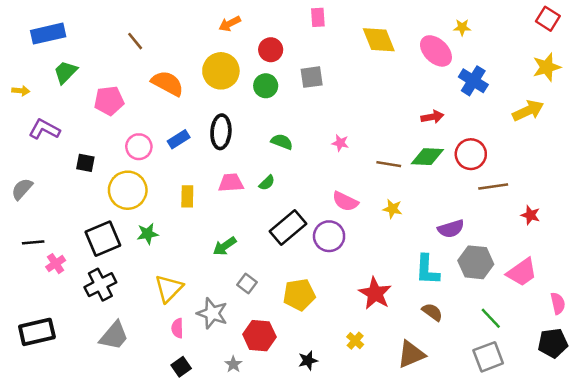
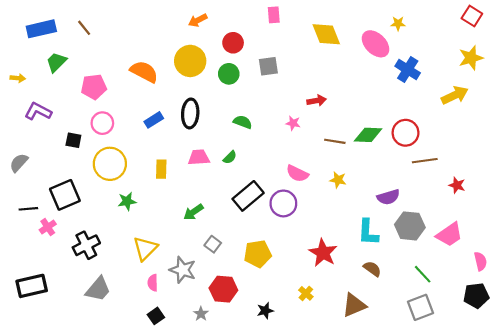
brown line: (135, 41) -> (84, 28), moved
red arrow: (432, 117) -> (317, 101), moved
pink circle: (139, 147) -> (102, 123), moved
black square: (103, 239) -> (65, 195), moved

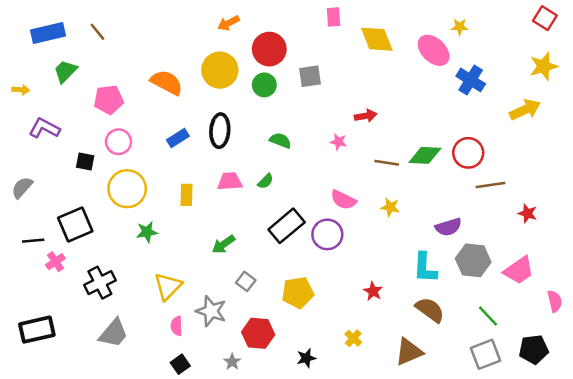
pink rectangle: (274, 15) -> (334, 17), moved
red circle: (233, 43) -> (269, 49), size x1.4
red star: (323, 253) -> (373, 291), size x0.6
brown semicircle: (372, 269) -> (430, 310), size x1.4
black pentagon: (476, 296) -> (534, 349), moved

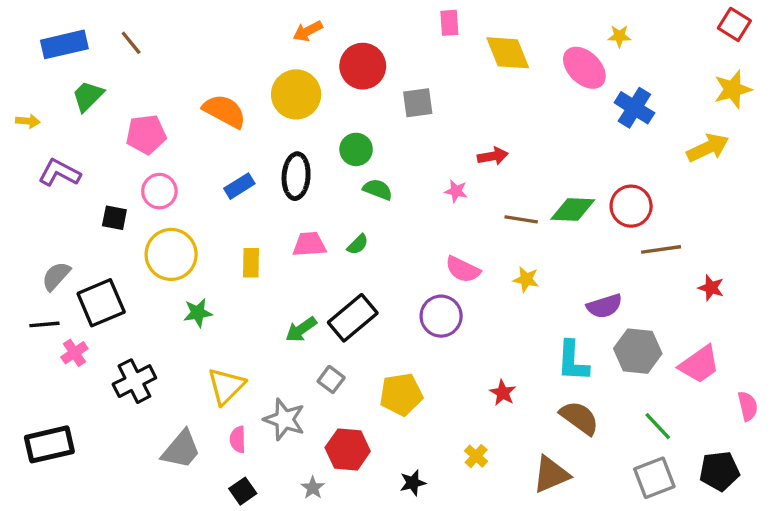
green circle: (264, 85) -> (356, 149), moved
gray semicircle: (22, 187) -> (56, 276), moved
black rectangle: (287, 226) -> (353, 318), moved
gray trapezoid: (114, 333) -> (181, 449), moved

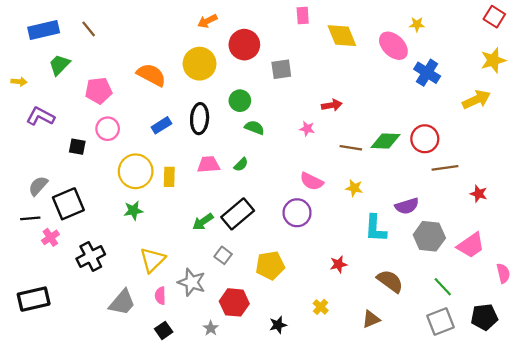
yellow circle: (171, 254) -> (136, 171), moved
cyan L-shape: (573, 361) -> (375, 228), moved
red star: (503, 393) -> (339, 264), turned 30
brown triangle: (551, 474) -> (371, 319), size x0.7

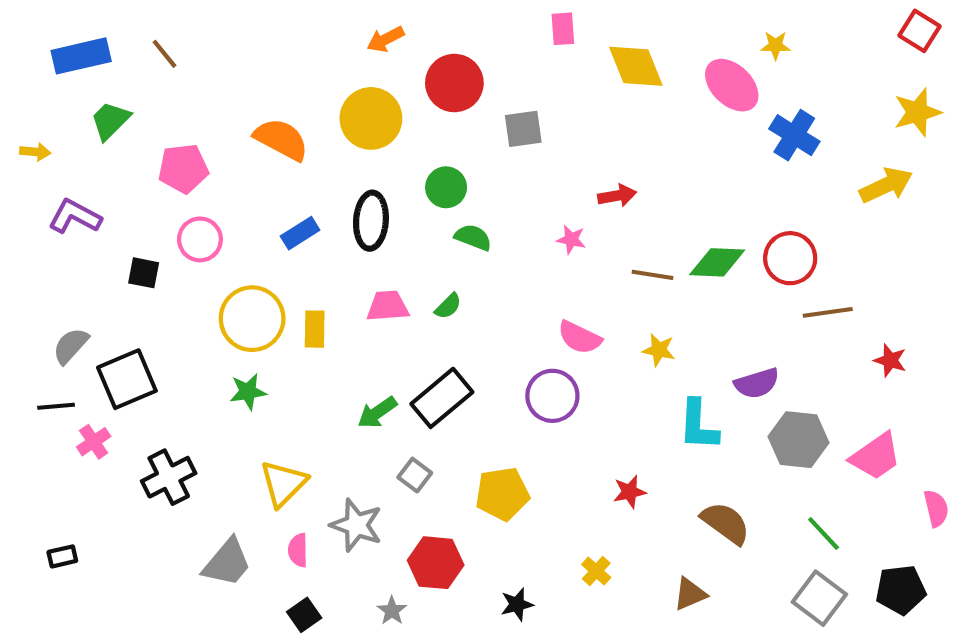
black rectangle: (34, 299) -> (62, 556), size x0.5
gray square: (441, 321) -> (819, 598), turned -32

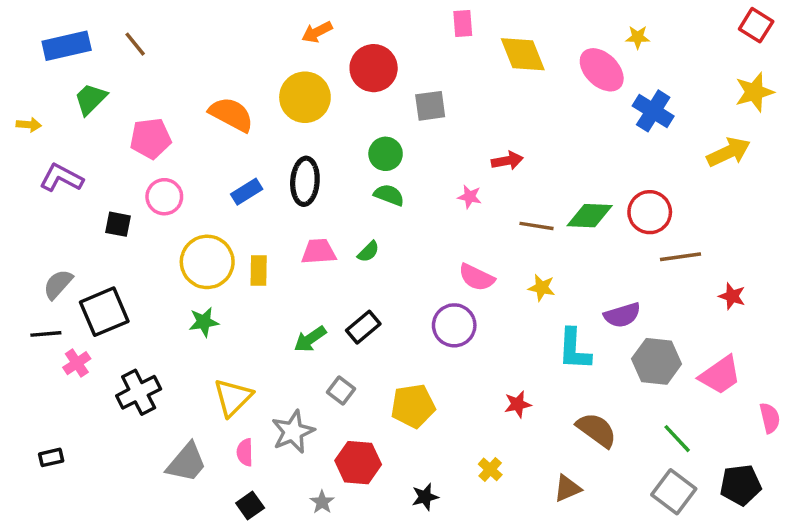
green circle: (446, 187) -> (386, 154), moved
black rectangle: (442, 398) -> (363, 327), size x0.7
gray star: (356, 525) -> (293, 432), turned 30

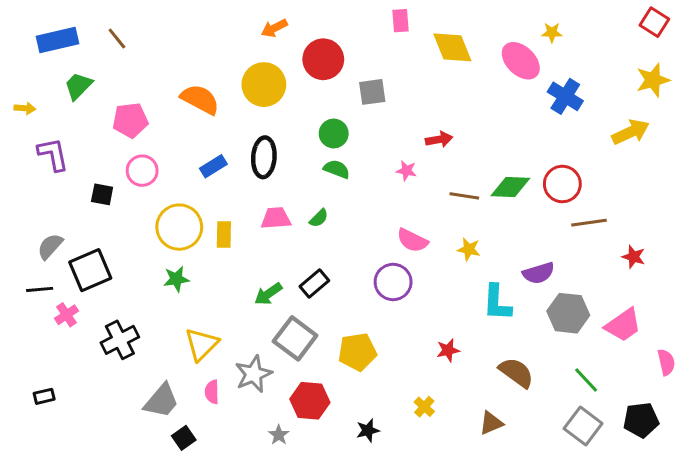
purple L-shape: (61, 178) -> (53, 154), turned 51
gray square: (341, 391) -> (295, 338), size x1.8
black square: (250, 505) -> (184, 438), moved

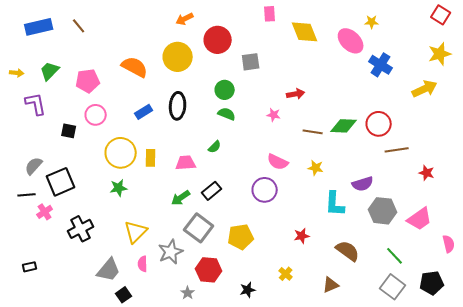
green trapezoid: (78, 86) -> (50, 71), moved
pink trapezoid: (276, 218) -> (186, 163), moved

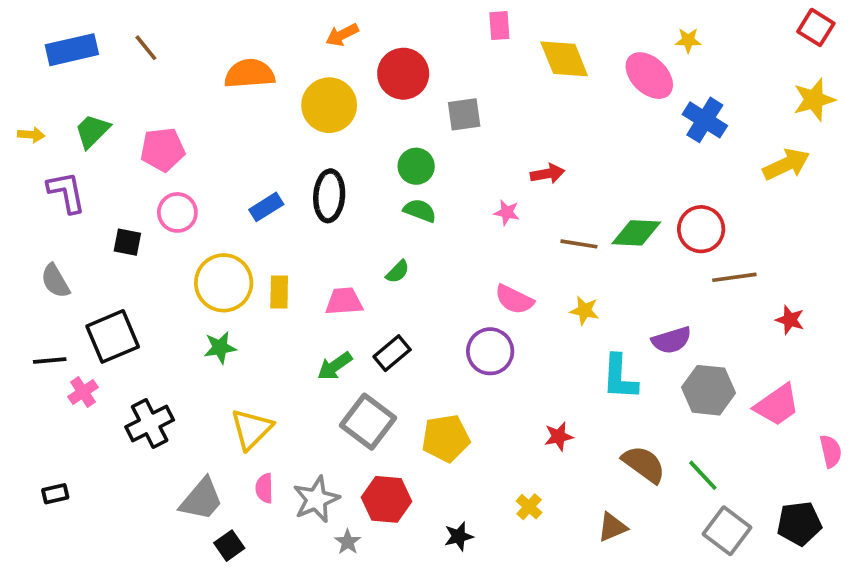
orange semicircle: (135, 67) -> (250, 74), moved, turned -32
gray semicircle: (34, 166) -> (55, 281), moved, turned -72
gray star: (171, 252) -> (316, 499), moved
green line: (395, 256) -> (703, 475), moved

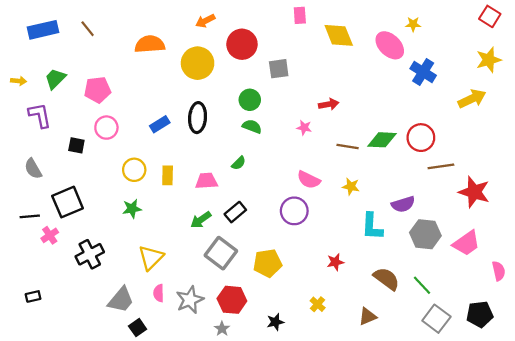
yellow circle: (224, 283) -> (134, 170), size x0.7
red star: (790, 320) -> (474, 192), size x1.8
gray star: (348, 542) -> (222, 329), moved

